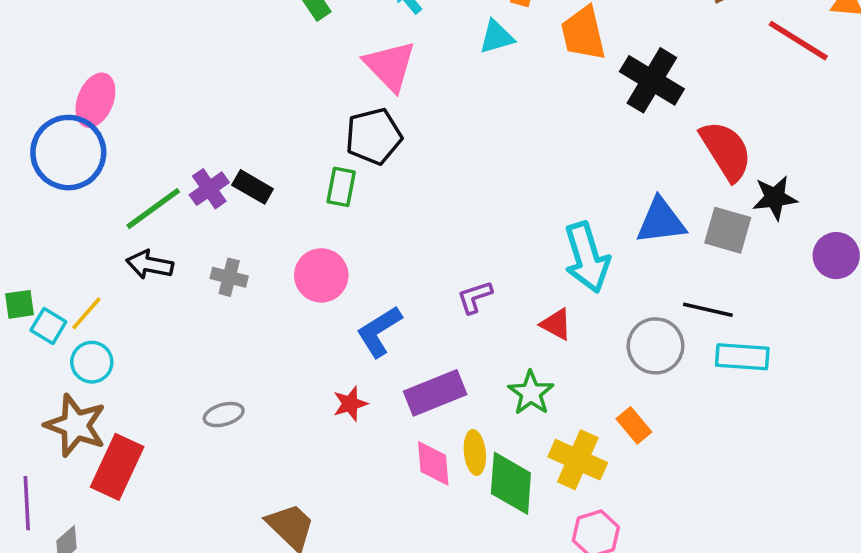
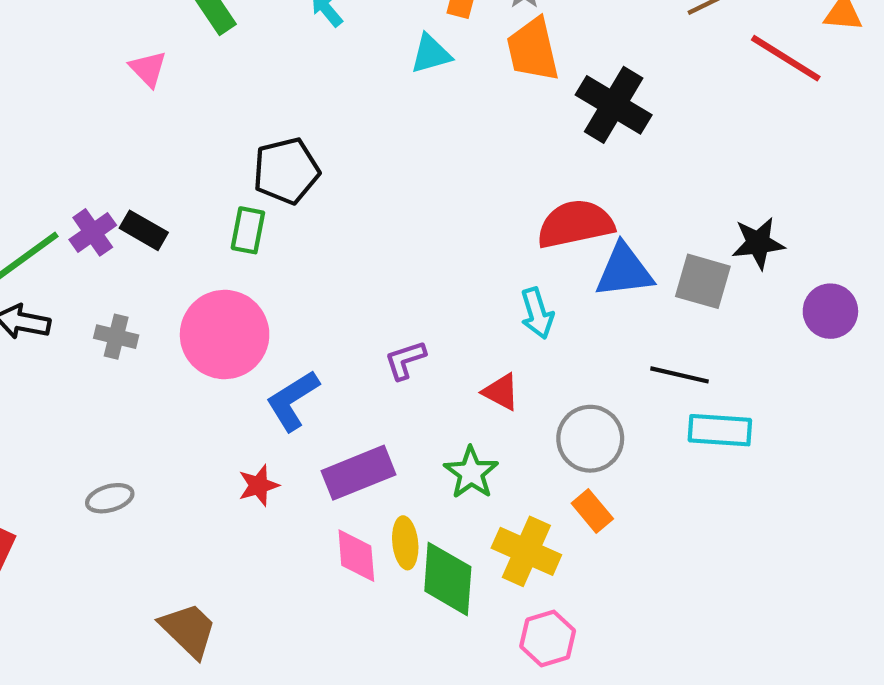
pink triangle: (390, 66) -> (148, 69), moved, size x0.6
red semicircle: (726, 151) -> (575, 224), moved, turned -70
cyan arrow: (587, 257) -> (537, 313), size x0.6
pink circle: (321, 275) -> (225, 335), size x1.4
gray circle: (656, 346) -> (590, 439), moved

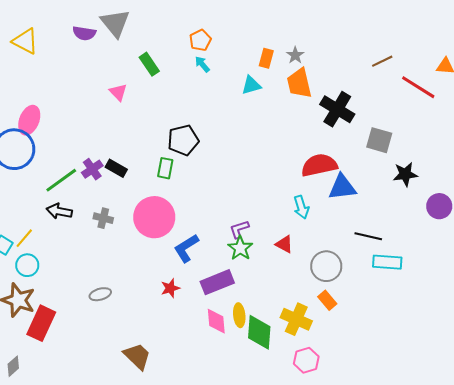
gray square: (703, 281) -> (379, 140), moved
green star: (471, 473) -> (240, 248), moved

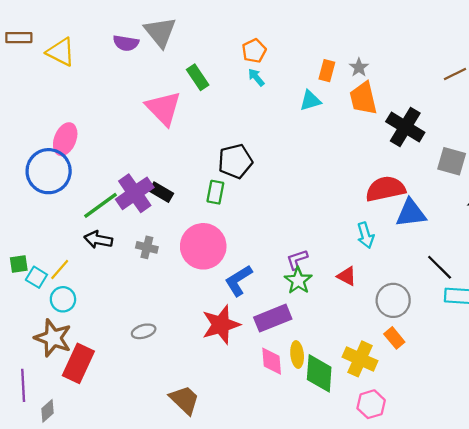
pink triangle: (118, 92) -> (163, 108), size x1.8
purple cross: (92, 169) -> (135, 193), size x1.6
black line: (368, 236) -> (440, 267), turned 32
red star: (170, 288) -> (221, 325), size x1.8

